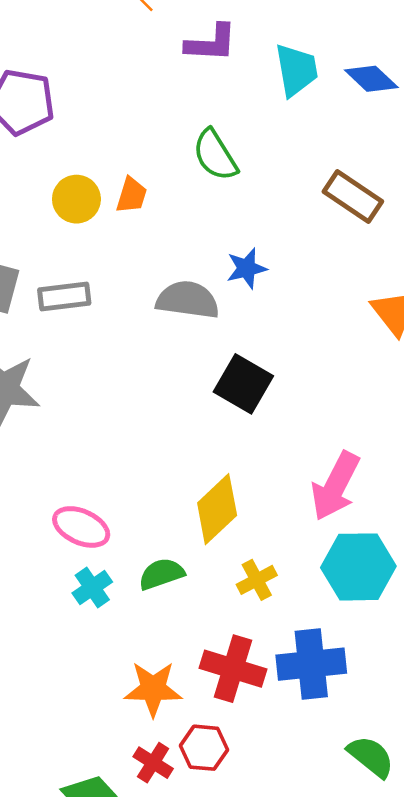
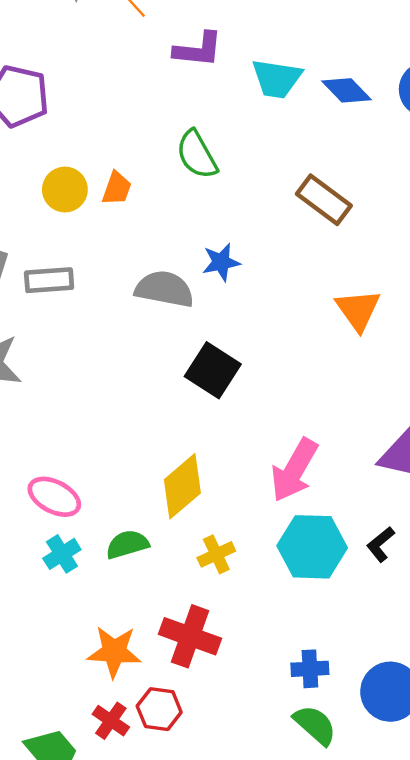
cyan trapezoid: (296, 70) -> (277, 79), turned 106
blue cross: (311, 664) -> (310, 669), moved, size x0.6

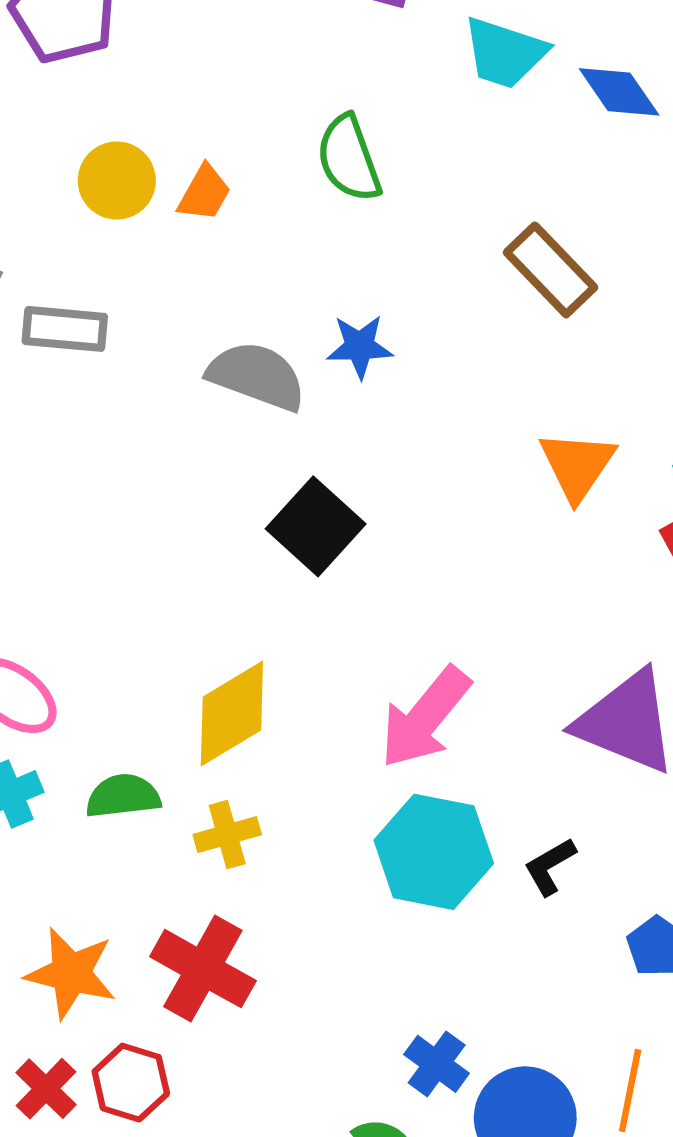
yellow cross: (216, 554) -> (227, 835), moved
blue cross: (310, 669) -> (437, 1064), moved, turned 30

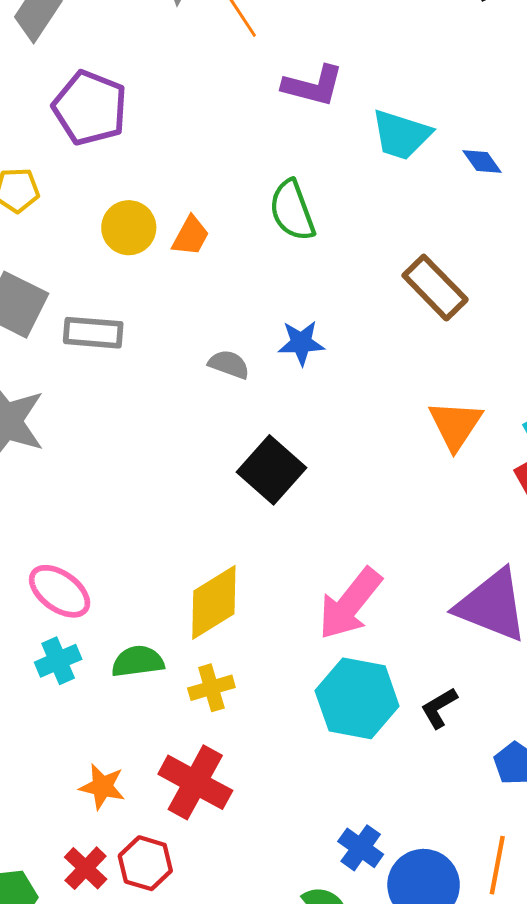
blue diamond: (619, 92) -> (482, 162), size x0.7
gray semicircle: (257, 376) -> (229, 364), size x0.6
orange star: (71, 973) -> (102, 787), size x0.7

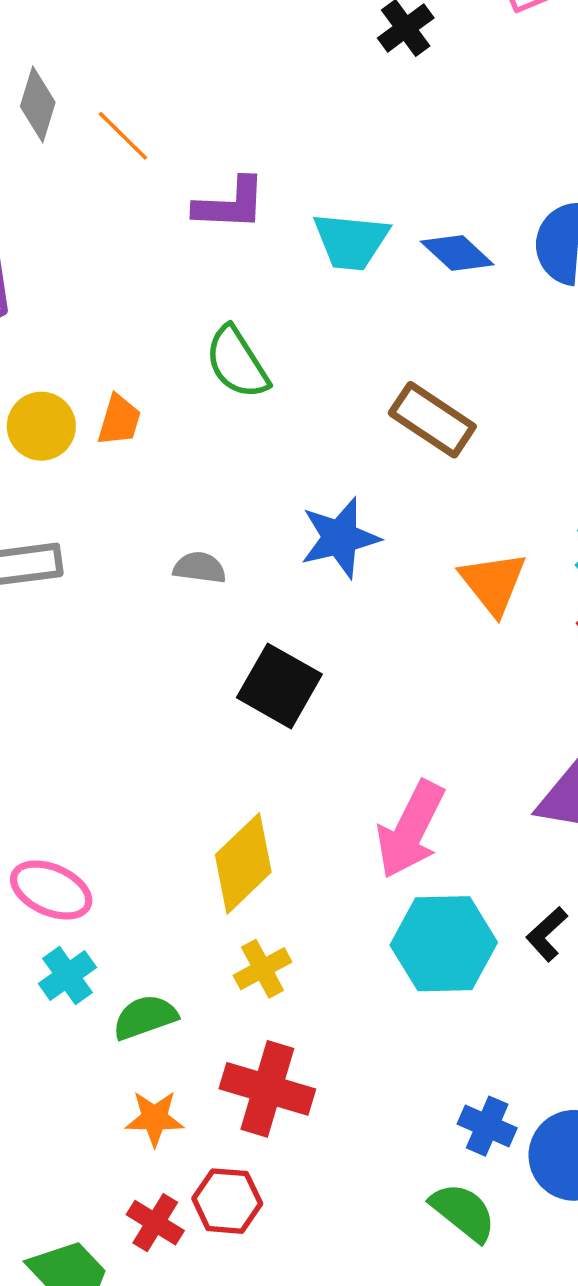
blue diamond: (482, 162) -> (457, 253), size x1.4
blue star: (301, 343) -> (340, 538), moved, size x1.4
green semicircle: (138, 661) -> (145, 1017), moved

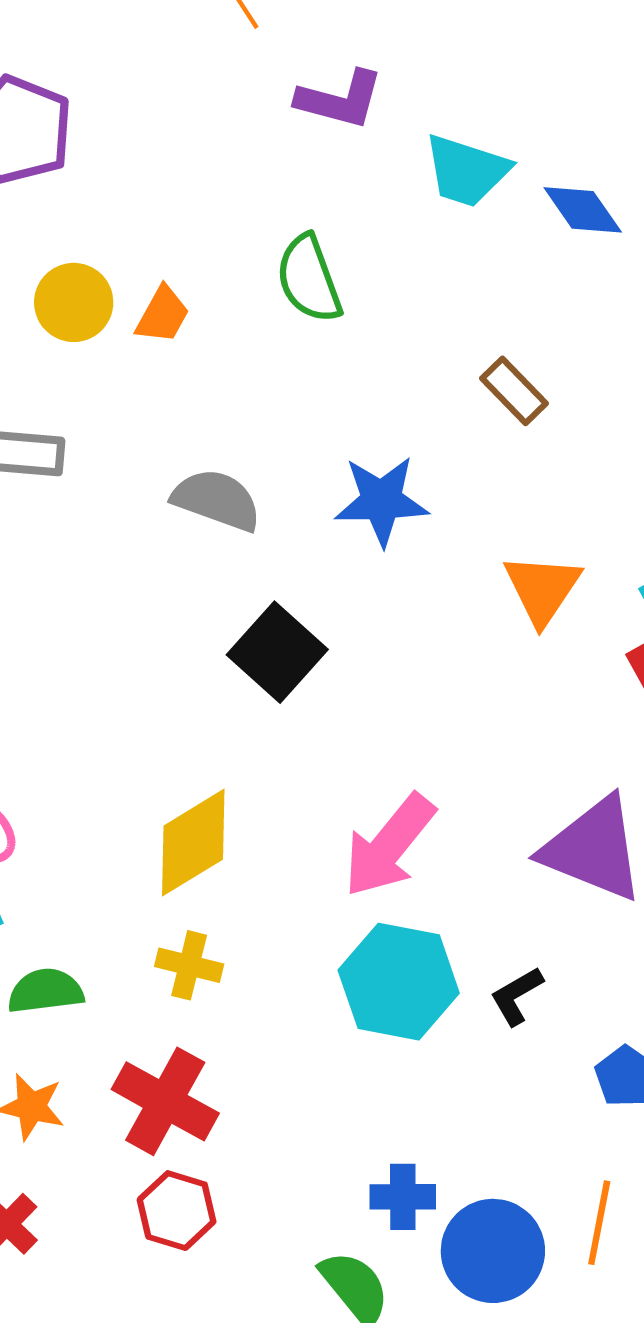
brown rectangle: (432, 420) -> (514, 391), size x0.7
gray semicircle: (200, 568) -> (217, 500), size x1.5
yellow cross: (262, 969) -> (189, 965), turned 30
blue cross: (487, 1126) -> (403, 1197), turned -36
red hexagon: (227, 1201) -> (177, 1211), moved

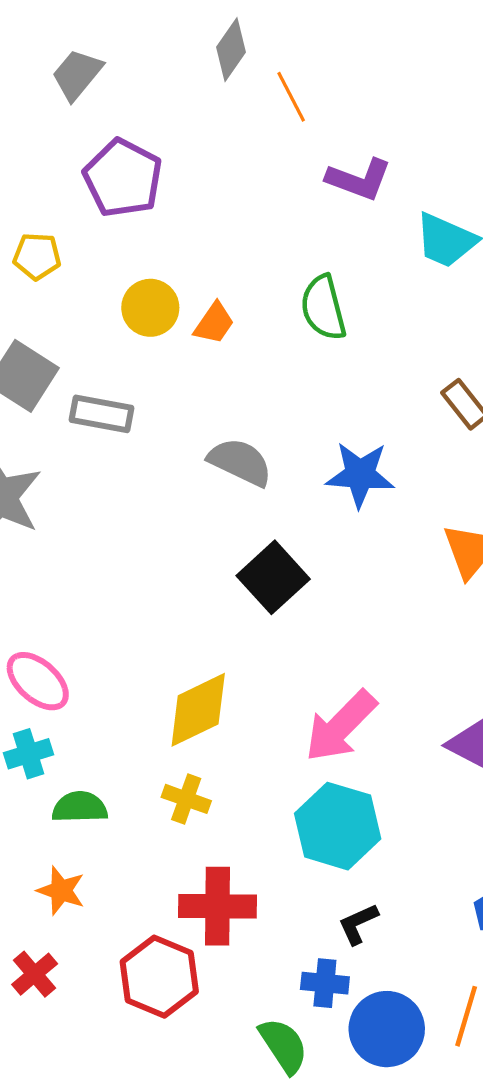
black L-shape: (517, 996) -> (358, 924), moved
red cross: (165, 1101) -> (217, 906), moved, turned -34
red hexagon: (177, 1211) -> (159, 977), size x1.4

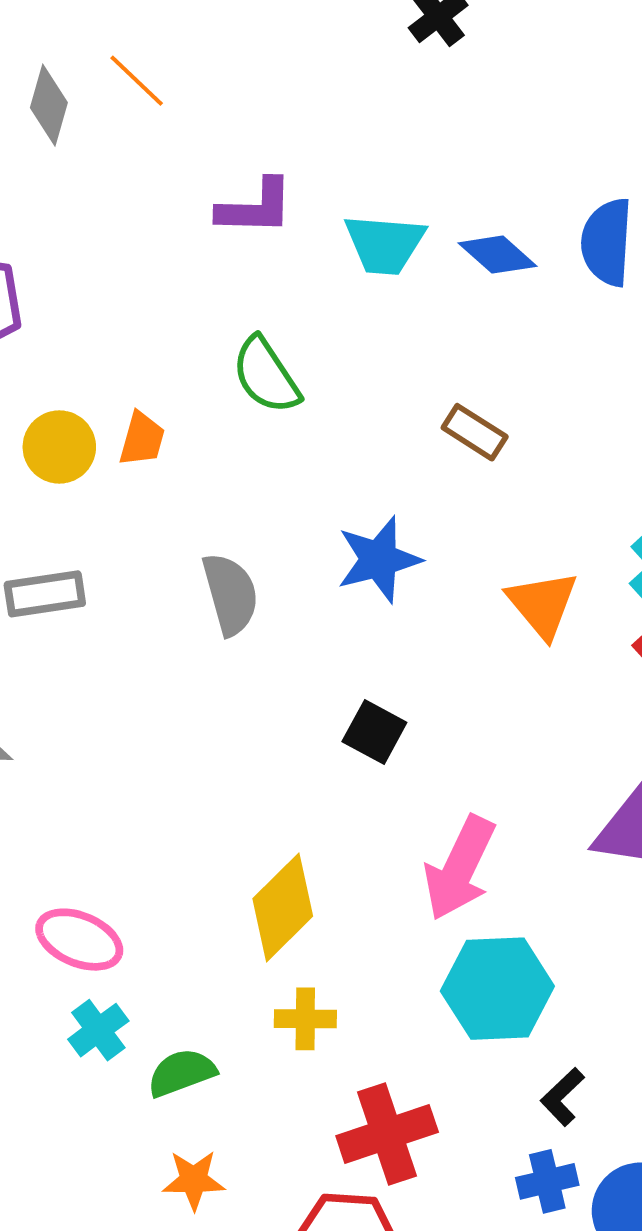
orange line: (291, 97) -> (137, 81), moved
gray semicircle: (240, 462) -> (230, 594), turned 68
black square: (273, 577) -> (374, 732), moved, size x0.7

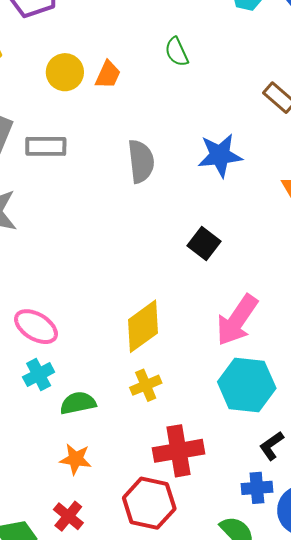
green semicircle: (266, 375) -> (177, 52), size x0.7
yellow cross: (305, 1019) -> (146, 385), turned -32

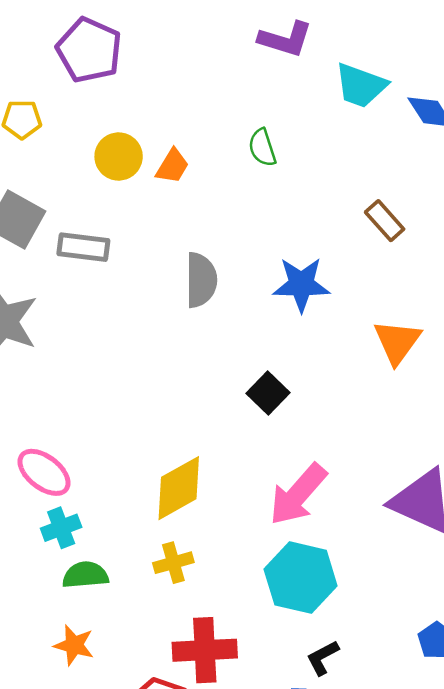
cyan cross: (39, 375) -> (61, 528), moved

